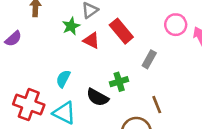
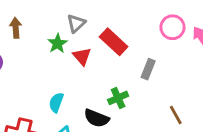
red triangle: (91, 40) -> (82, 56), turned 30
brown line: (157, 105) -> (176, 115), moved

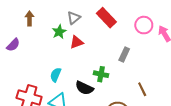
red rectangle: (114, 42) -> (106, 18), moved
red triangle: (82, 56) -> (76, 42), turned 48
green cross: (118, 98) -> (101, 74), turned 32

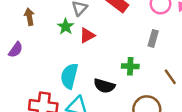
gray rectangle: (124, 54) -> (153, 38), moved
green cross: (101, 74) -> (130, 66), moved
cyan semicircle: (56, 75) -> (69, 76), size x1.5

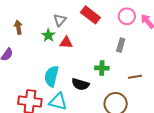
red triangle: (87, 35) -> (66, 43), turned 32
brown line: (170, 77) -> (135, 77), turned -64

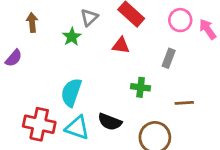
red triangle: (66, 43) -> (121, 45), moved
black semicircle: (80, 84) -> (110, 122), moved

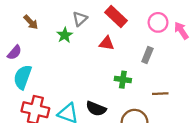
brown arrow: (32, 22) -> (31, 22), turned 140
cyan semicircle: (71, 92) -> (23, 77), moved

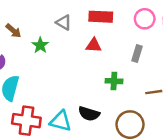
red rectangle: (116, 17) -> (101, 17), turned -35
gray triangle: (80, 19) -> (64, 23), turned -42
green star: (65, 35) -> (40, 45), moved

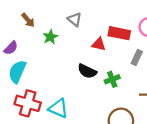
red rectangle: (101, 17) -> (119, 33), moved
green cross: (114, 81) -> (112, 79), turned -32
black semicircle: (89, 114) -> (87, 71), moved

